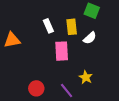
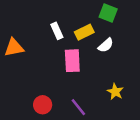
yellow rectangle: (72, 27) -> (84, 32), turned 70
yellow star: (86, 77) -> (115, 92), moved

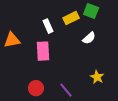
yellow rectangle: (84, 32) -> (71, 18), moved
pink rectangle: (72, 61) -> (43, 51), moved

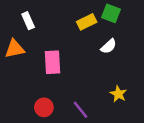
white rectangle: (48, 26) -> (28, 21), moved

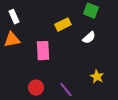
white rectangle: (28, 21) -> (14, 17), moved
yellow rectangle: (87, 22) -> (63, 25), moved

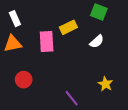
pink rectangle: (43, 51) -> (47, 41), moved
red circle: (36, 88) -> (24, 80), moved

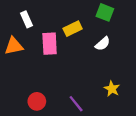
white rectangle: (15, 19) -> (26, 19), moved
red circle: (24, 80) -> (37, 101), moved

